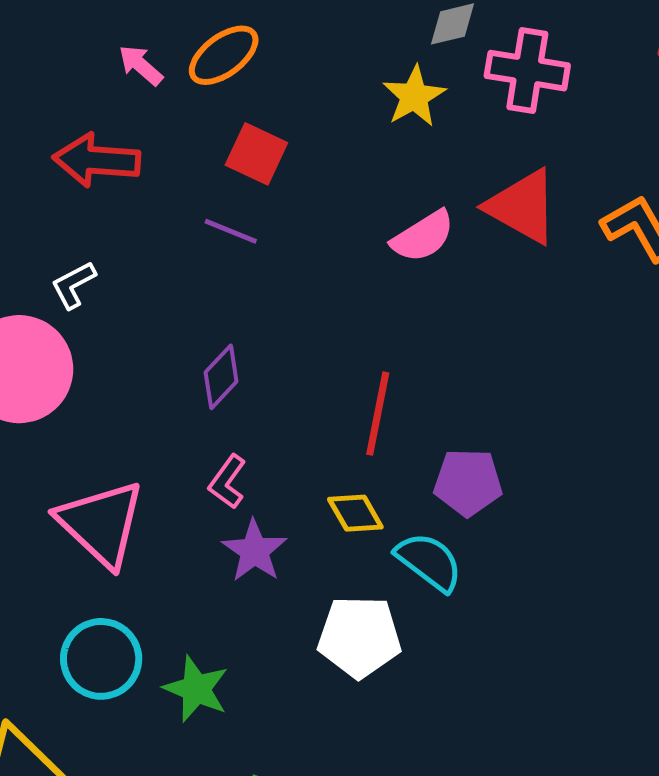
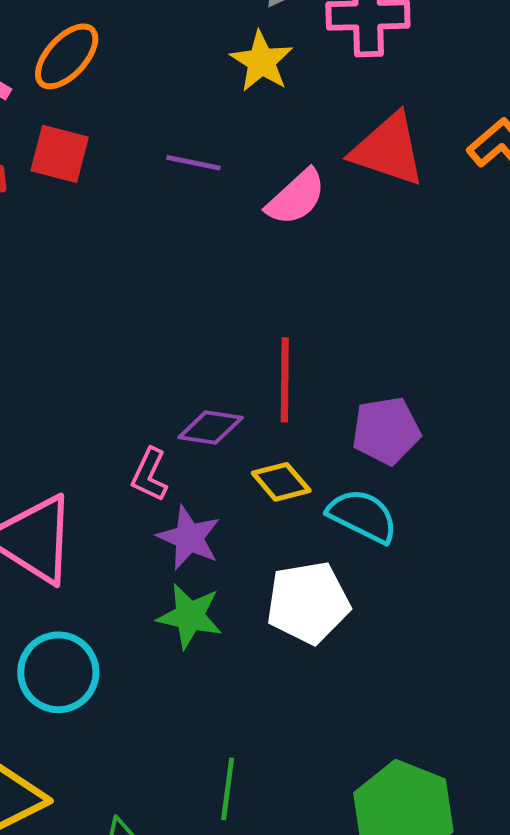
red square: (256, 154) -> (60, 154), moved
purple line: (231, 231) -> (194, 163), moved
purple diamond: (221, 377) -> (211, 428), moved, turned 66
green star: (196, 689) -> (190, 616), moved

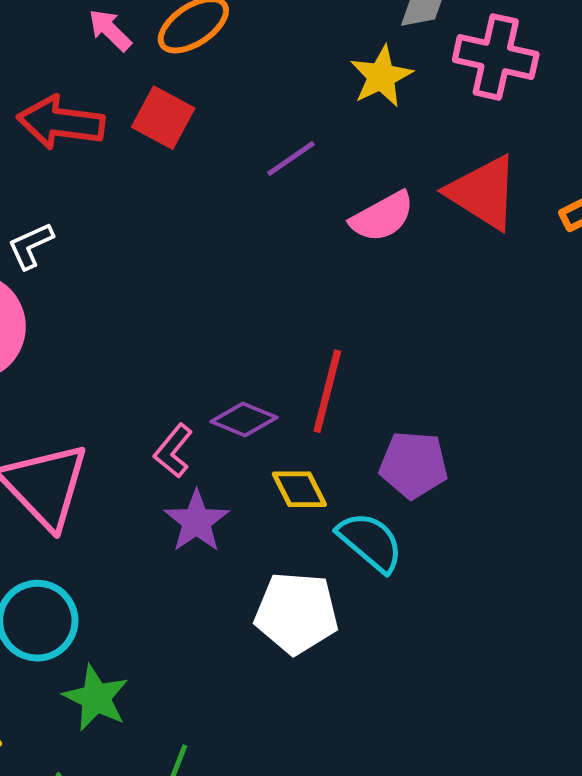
purple line: (194, 163) -> (291, 158), turned -60
green star: (190, 616) -> (96, 698), moved

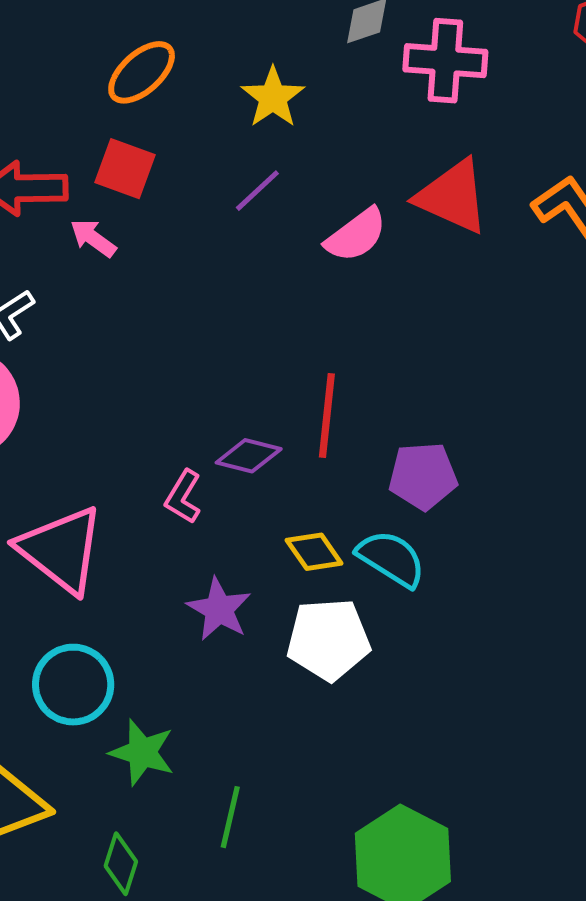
pink arrow: (110, 30) -> (93, 238), moved
yellow star: (381, 76) -> (273, 97), moved
yellow diamond: (299, 489) -> (314, 552), moved
purple star: (196, 521) -> (219, 609), moved

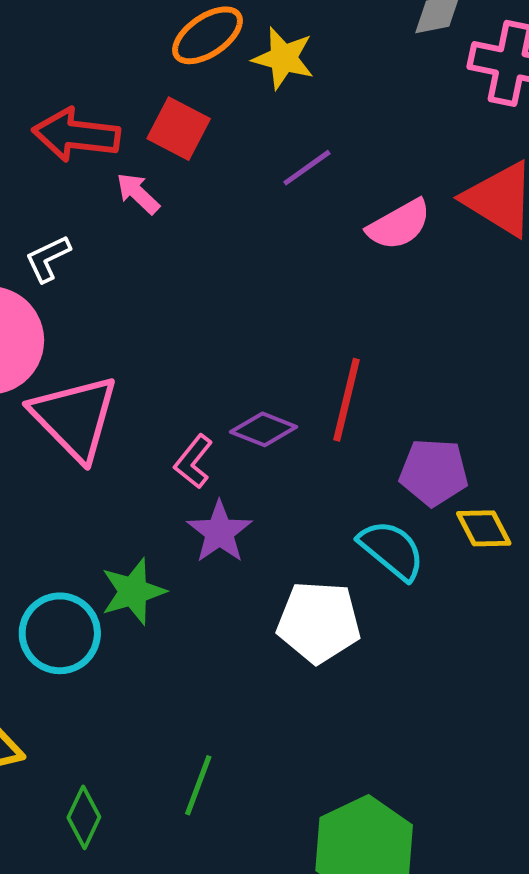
yellow star: (273, 97) -> (283, 58), moved, turned -30
pink triangle: (61, 550) -> (75, 418), moved
yellow diamond: (314, 552) -> (484, 528), moved
purple star: (219, 609) -> (220, 532), moved
green star: (142, 752) -> (133, 591), moved, turned 30

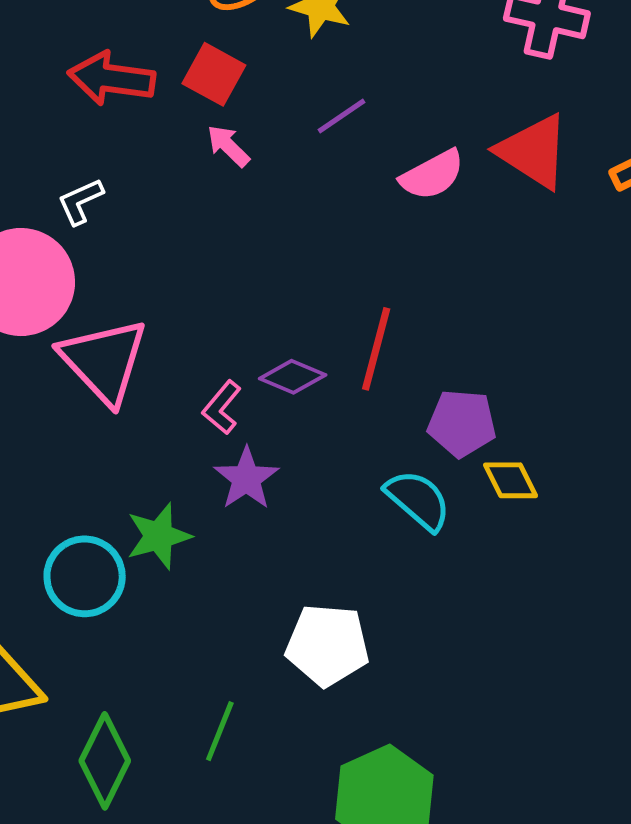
pink arrow: (138, 193) -> (228, 146), moved
white pentagon: (319, 622) -> (327, 645), moved
green diamond: (84, 817) -> (105, 761), size x1.5

